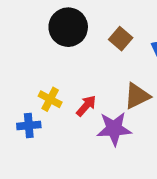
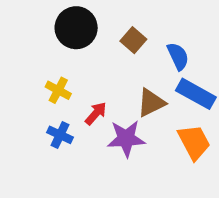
yellow cross: (50, 99) -> (58, 90), moved
blue cross: (29, 125) -> (60, 135), moved, turned 30

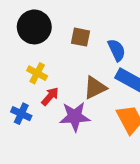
brown square: (133, 40) -> (81, 37), turned -30
yellow cross: (58, 90) -> (37, 73), moved

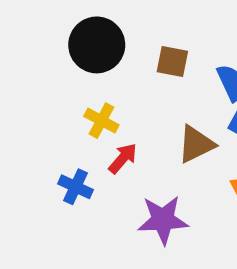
purple star: (75, 117) -> (163, 220), moved

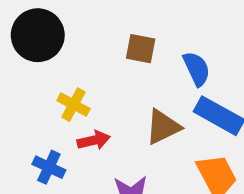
black circle: (97, 45) -> (38, 35), moved
red arrow: (123, 158) -> (94, 140), turned 36

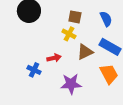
blue semicircle: (197, 69) -> (106, 19), moved
yellow cross: (74, 105) -> (69, 34), moved

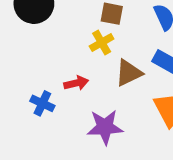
yellow cross: (69, 34) -> (102, 42), turned 32

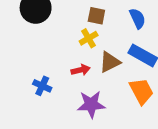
red arrow: (76, 83) -> (81, 70), moved

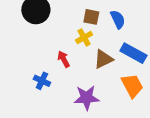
blue semicircle: (137, 18) -> (118, 19), moved
red arrow: (81, 70) -> (64, 59), moved, turned -105

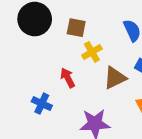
brown square: (91, 17) -> (76, 28), moved

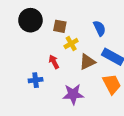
blue cross: (42, 104) -> (36, 80), turned -32

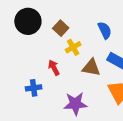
brown square: (60, 26) -> (61, 28), turned 32
brown triangle: (87, 62) -> (91, 68), turned 36

